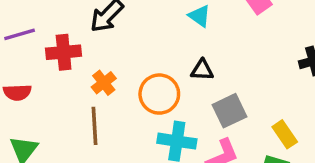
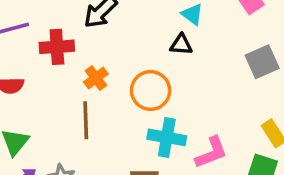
black triangle: (202, 70) -> (181, 45), moved
gray square: (229, 111) -> (262, 62), moved

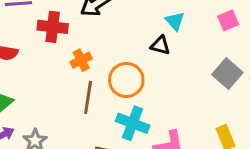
gray square: (262, 62) -> (227, 74), turned -36
brown line: (86, 120) -> (88, 97), moved

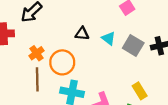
cyan triangle: (175, 21) -> (109, 38), moved
orange cross: (81, 60) -> (36, 53), moved

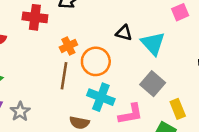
cyan triangle: (109, 38) -> (153, 43), size x1.5
gray square: (133, 45) -> (153, 84), moved

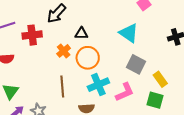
black triangle: (124, 33) -> (81, 33), moved
brown line: (64, 76) -> (62, 86), moved
cyan cross: (101, 97) -> (98, 85), turned -30

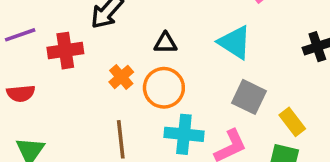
black triangle: (81, 33) -> (165, 43), moved
cyan cross: (98, 85) -> (184, 134), turned 30

